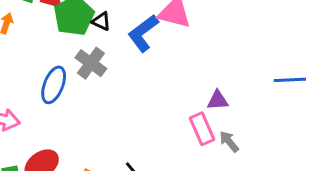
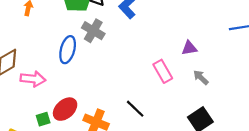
pink rectangle: (202, 129) -> (163, 71), moved

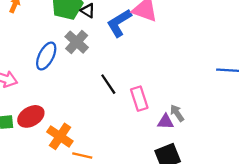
purple triangle: (189, 48) -> (166, 122), moved
black line: (135, 109) -> (108, 84), moved

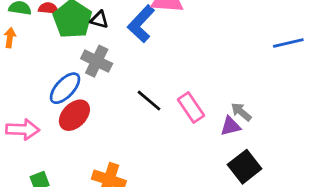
blue ellipse: (46, 56) -> (65, 88), turned 32
red ellipse: (31, 116) -> (74, 115), moved

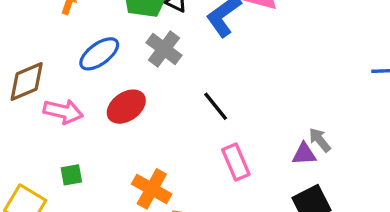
blue ellipse: (65, 88) -> (99, 54), moved
pink rectangle: (191, 108) -> (236, 162), moved

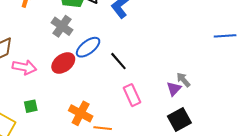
gray cross: (164, 49) -> (62, 26), moved
blue ellipse: (99, 54) -> (88, 47), moved
purple triangle: (304, 154) -> (174, 89), turned -42

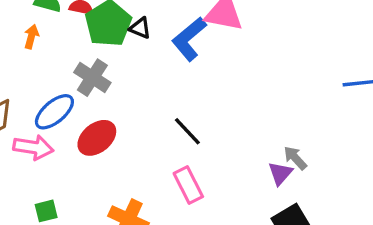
blue ellipse: (88, 47) -> (54, 112), moved
pink rectangle: (132, 95) -> (188, 185), moved

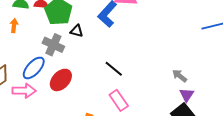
black triangle: (140, 28) -> (77, 31), moved
purple triangle: (280, 173) -> (187, 95), moved

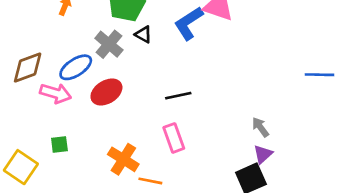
black line: (114, 69) -> (178, 96), turned -66

